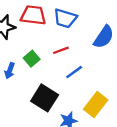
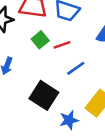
green square: (32, 59) -> (40, 40), moved

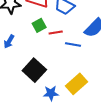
blue line: (76, 68) -> (73, 45), moved, turned 35

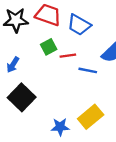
black square: (34, 70) -> (22, 97), moved

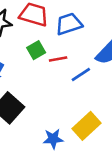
blue trapezoid: (79, 25) -> (69, 24), turned 135
blue line: (88, 70) -> (81, 74), turned -42

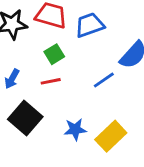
red line: (58, 59) -> (51, 81), moved
blue star: (53, 139) -> (75, 129), moved

